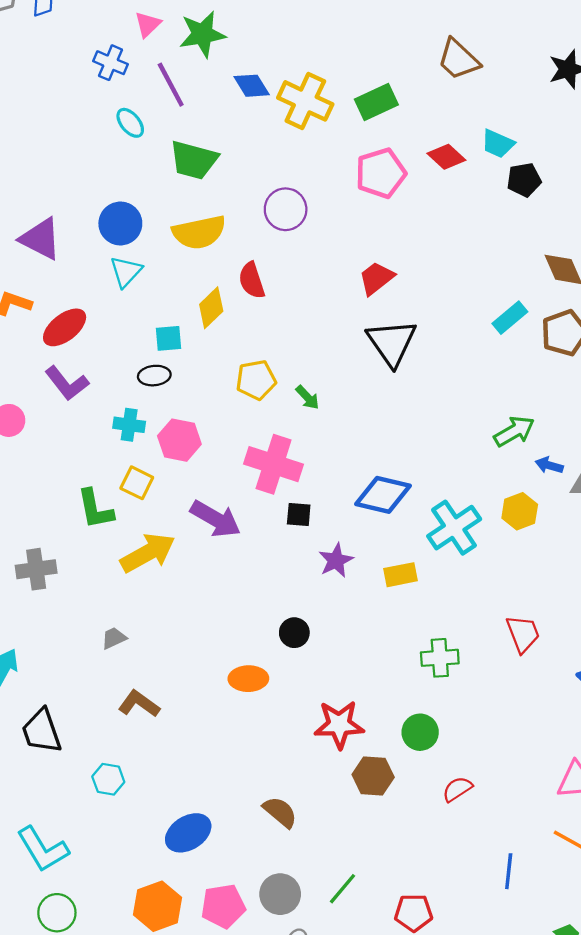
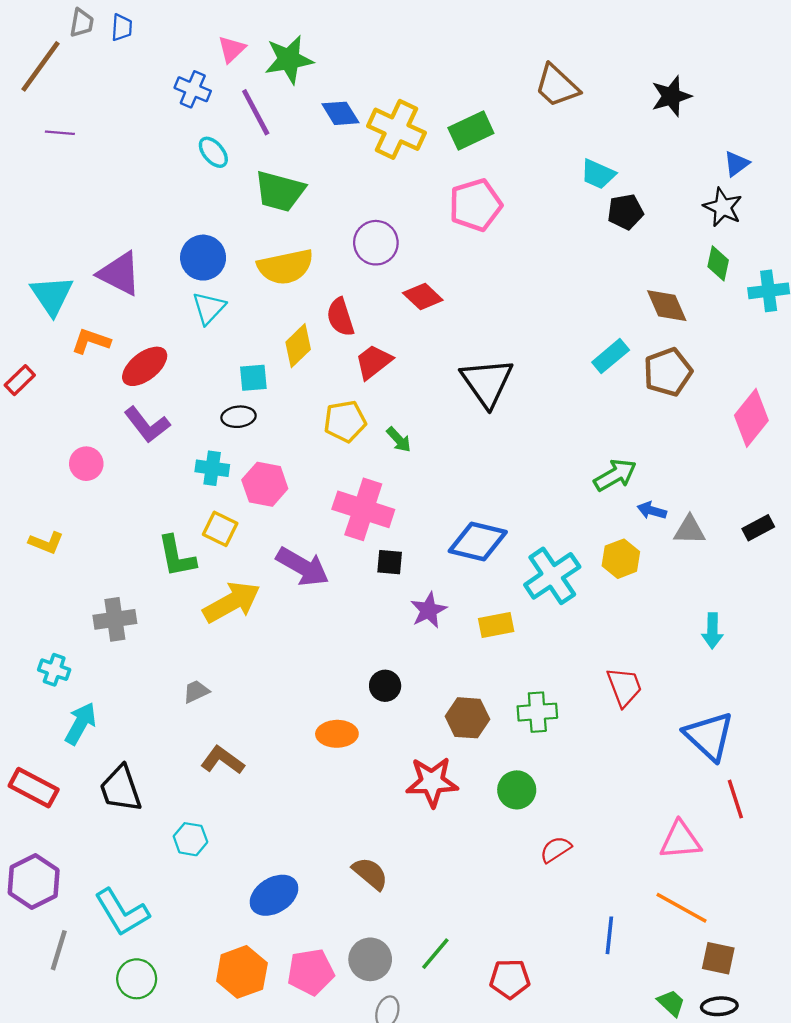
red diamond: (446, 157) -> (423, 297), moved
red trapezoid: (376, 278) -> (374, 362), moved
brown hexagon: (373, 776) -> (467, 718), moved

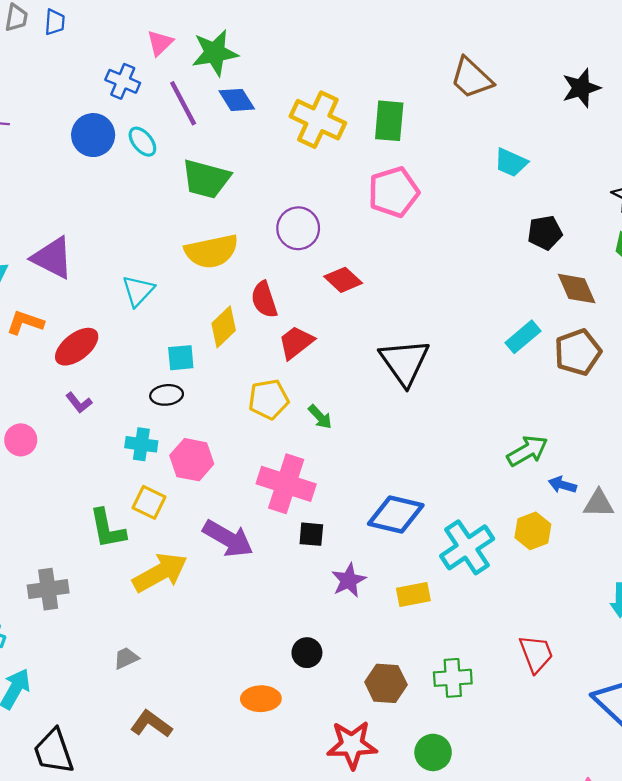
blue diamond: (340, 113) -> (237, 100), moved
green rectangle: (471, 131) -> (389, 121), turned -60
black pentagon: (625, 212) -> (545, 233), moved
blue circle: (203, 258) -> (93, 135), moved
purple L-shape: (147, 425) -> (79, 403), size x0.6

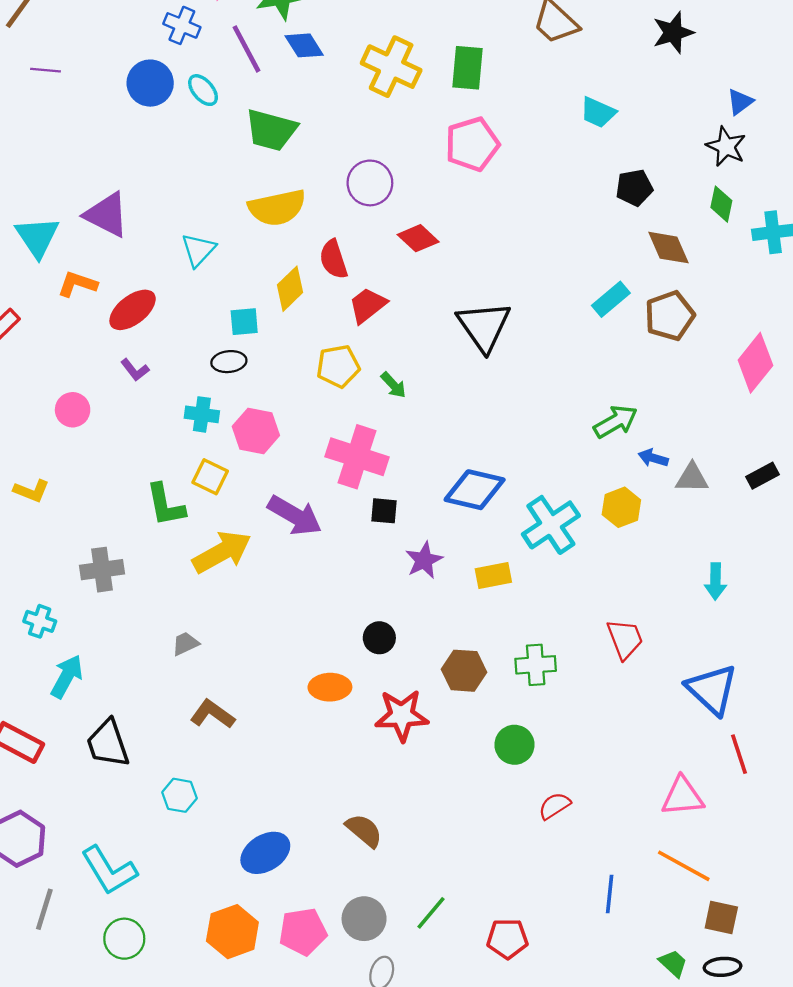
red star: (352, 745) -> (402, 715), moved

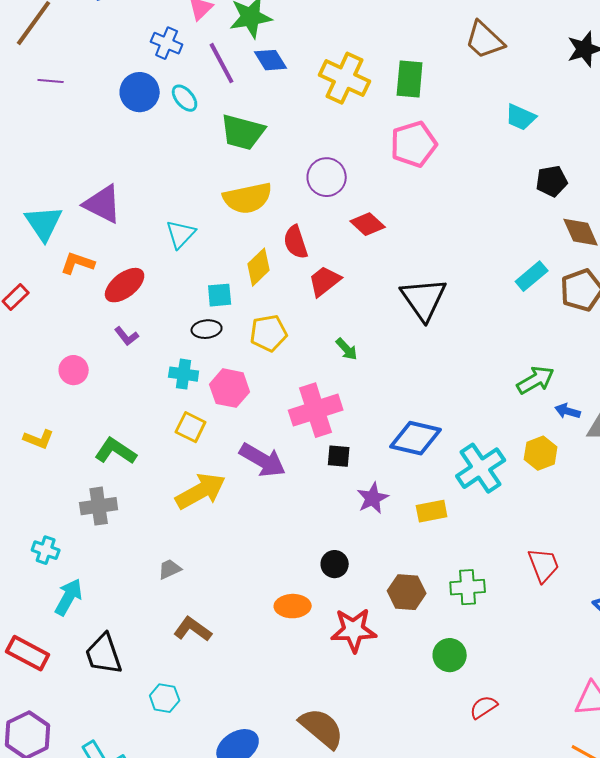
yellow pentagon: (338, 366) -> (269, 333), moved
pink cross: (357, 457) -> (316, 410), turned -36
green L-shape: (165, 505) -> (116, 451), moved, turned 135
brown semicircle: (364, 831) -> (322, 728), size x1.4

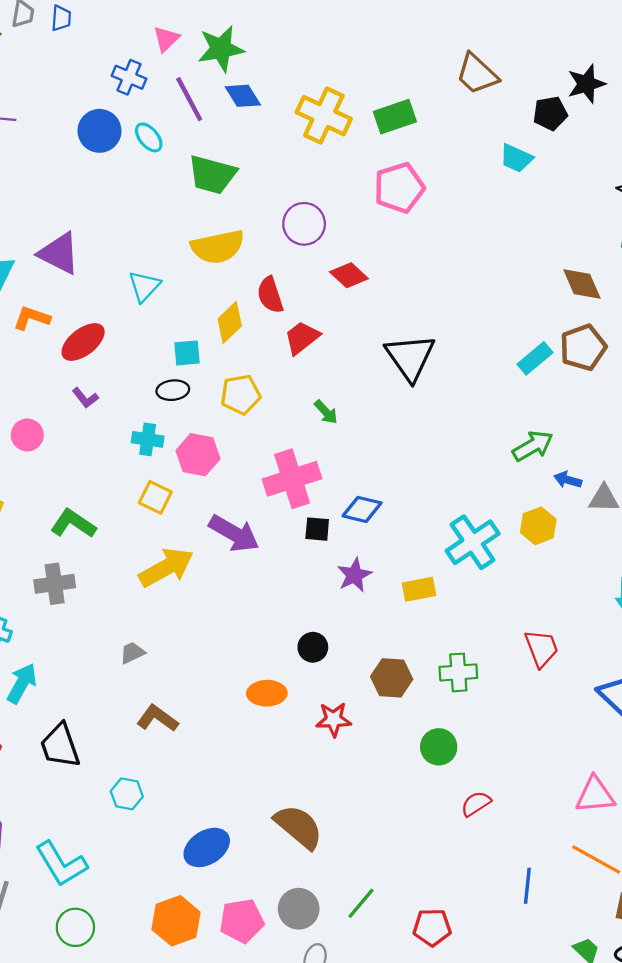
green rectangle: (410, 79) -> (395, 117), turned 66
black pentagon: (552, 181) -> (550, 113), moved
cyan rectangle: (532, 276) -> (535, 358), moved
blue diamond: (416, 438) -> (362, 509), moved, size x0.7
red star: (354, 630) -> (334, 719), size x0.7

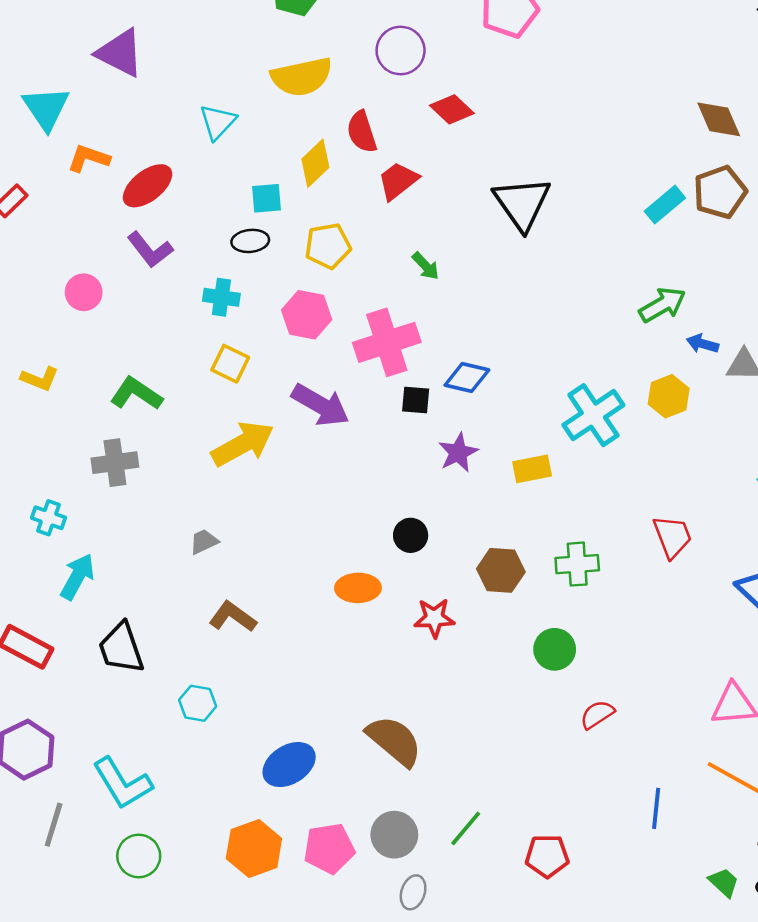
purple triangle: (59, 253) -> (120, 53), moved
purple L-shape: (85, 398) -> (150, 250), size x1.5
pink hexagon: (198, 455) -> (307, 315), moved

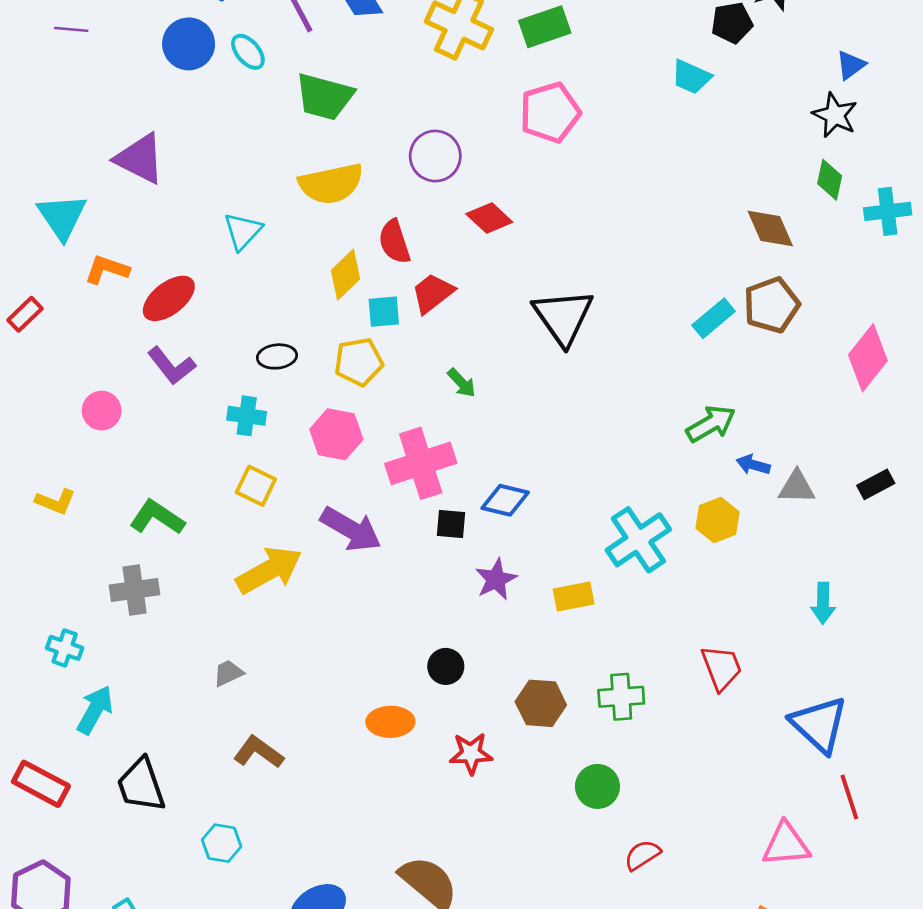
cyan square: (267, 198) -> (384, 312), moved

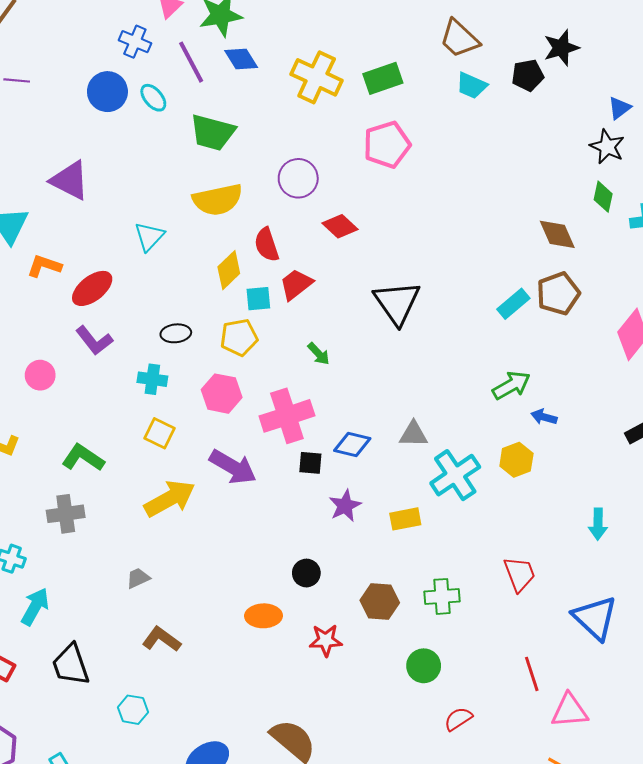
cyan trapezoid: (691, 77) -> (472, 85), moved
gray triangle: (797, 487) -> (413, 434), moved
red line: (849, 797) -> (532, 674), moved

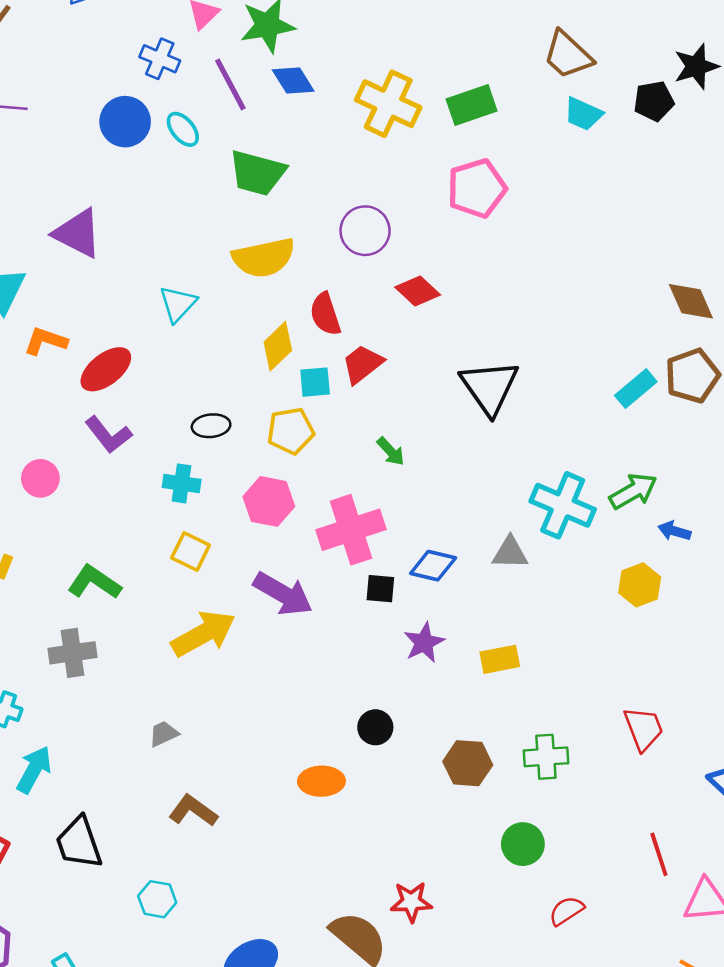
cyan cross: (455, 475) -> (563, 505), moved, turned -33
red star: (326, 640) -> (411, 902), moved

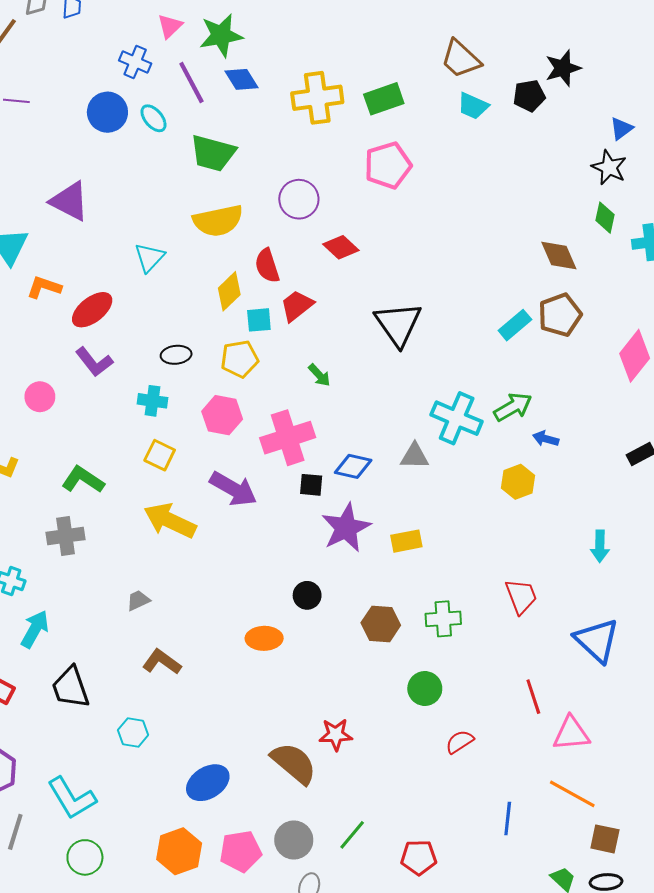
yellow cross: (388, 104) -> (317, 98), turned -33
yellow arrow: (203, 634) -> (170, 521), turned -126
purple star: (424, 643) -> (346, 528), size x1.5

